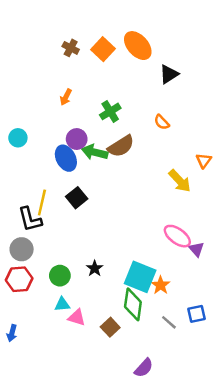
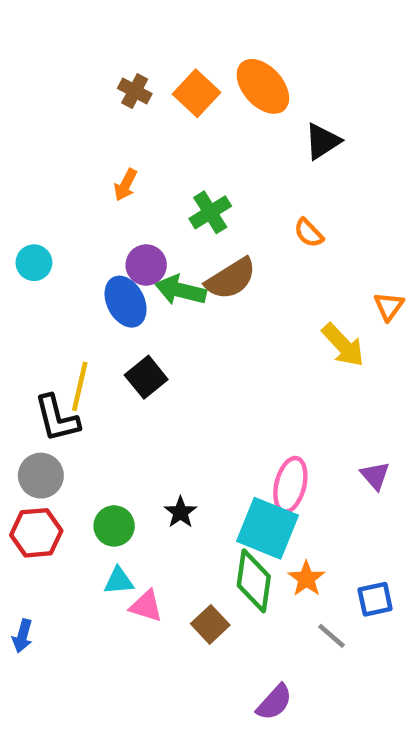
pink ellipse: (177, 236) -> (290, 485), moved, turned 68
orange star: (161, 285) -> (306, 579), moved
gray line: (169, 322) -> (332, 636), moved

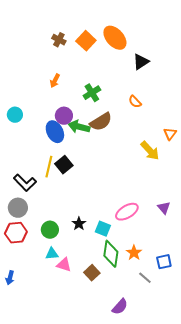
yellow line: (80, 386) -> (49, 167), moved
black L-shape: (57, 418) -> (25, 183), turned -30
pink ellipse: (290, 485) -> (127, 212), turned 45
cyan square: (267, 528) -> (103, 229), moved, size x0.6

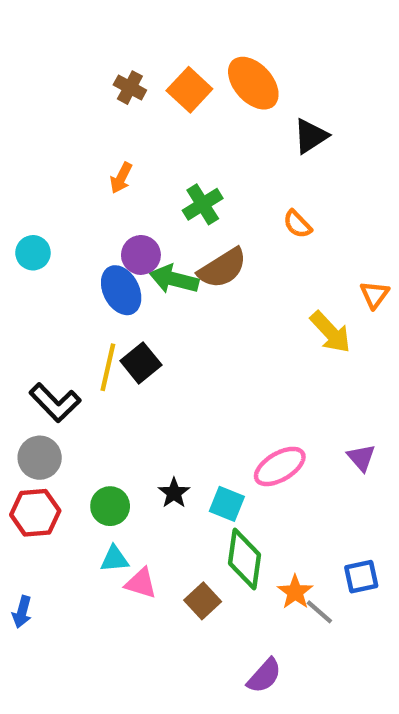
orange star: (134, 253) -> (295, 592), moved

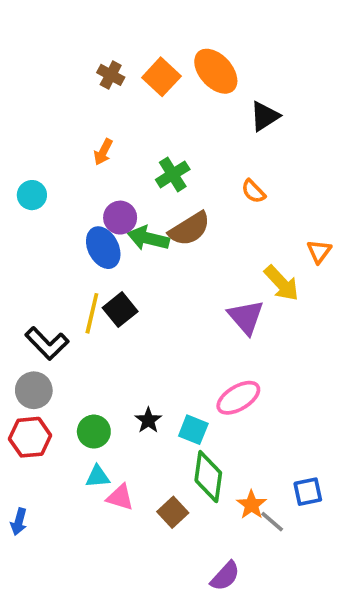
cyan circle: (33, 253) -> (32, 195), moved
purple triangle: (361, 458) -> (246, 317), moved, size x1.5

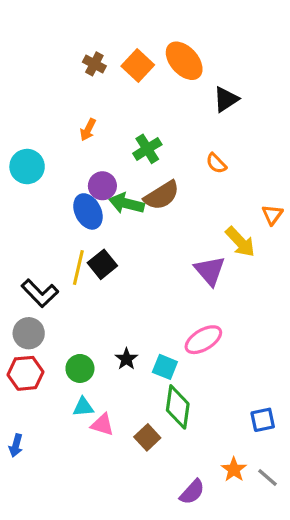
cyan circle: (32, 195) -> (27, 167), size x1.4
orange star: (251, 505) -> (234, 469), moved
gray line: (272, 522) -> (267, 477), moved

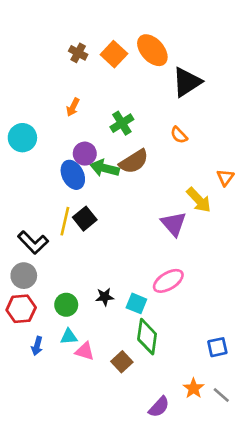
black triangle: (226, 99) -> (187, 82), size x1.4
black star: (126, 359) -> (105, 297), turned 30
blue arrow: (16, 445) -> (37, 346), moved

